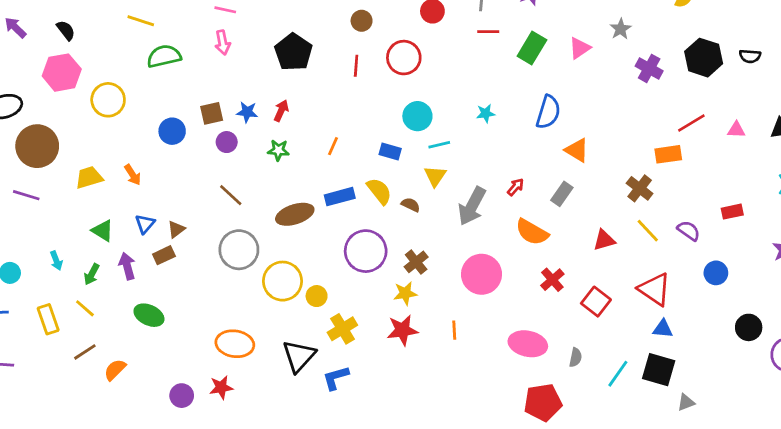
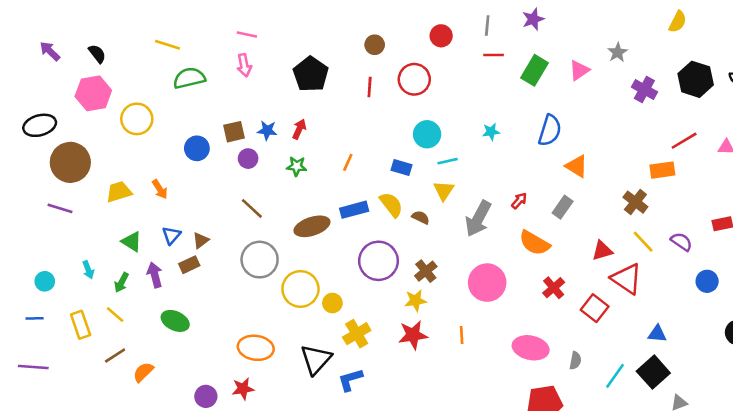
red triangle: (655, 289) -> (627, 279), moved
black square: (659, 370) -> (653, 372), turned 32

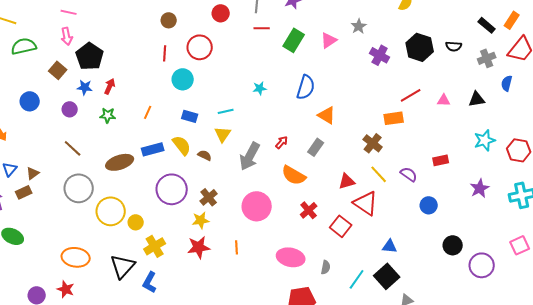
black pentagon: (311, 74) -> (90, 56), moved
brown square: (234, 132) -> (58, 70), moved, turned -36
cyan circle: (427, 134) -> (183, 79), moved
blue L-shape: (350, 380) -> (150, 282), turned -45
red star: (243, 389) -> (66, 289), turned 30

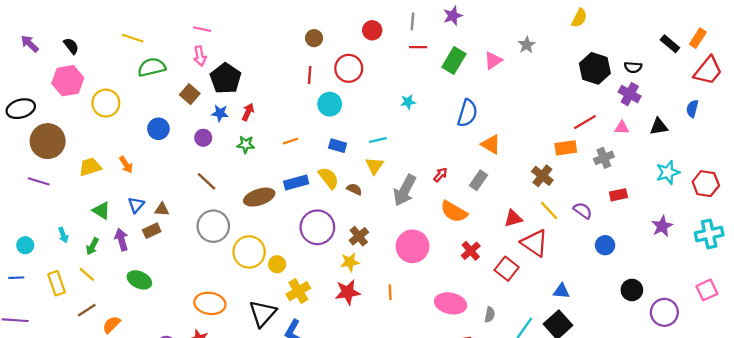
purple cross: (380, 55) -> (630, 94), moved
gray cross: (487, 58) -> (604, 158), moved
cyan star: (260, 88) -> (408, 102), moved
orange line: (148, 112) -> (291, 141), turned 48
brown triangle: (33, 173) -> (162, 209), turned 40

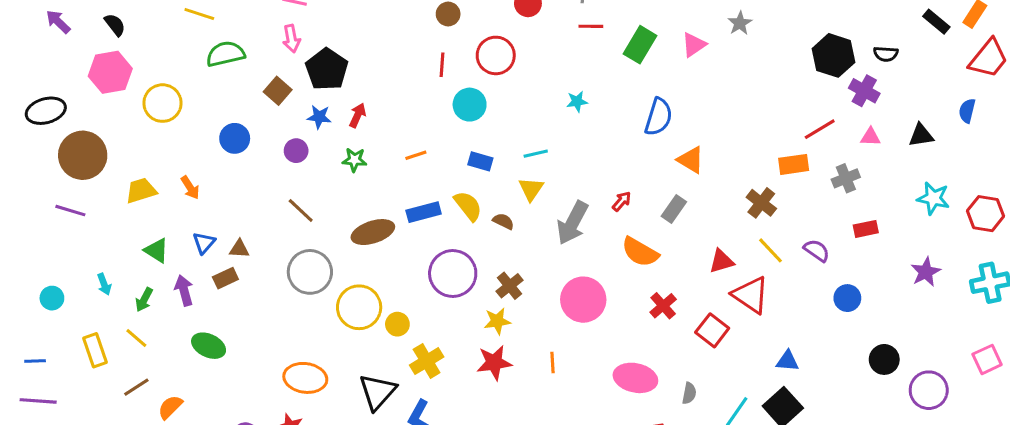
purple cross: (630, 94) -> (864, 91), moved
cyan star: (668, 172) -> (933, 198), turned 30
blue line: (16, 278) -> (35, 361), moved

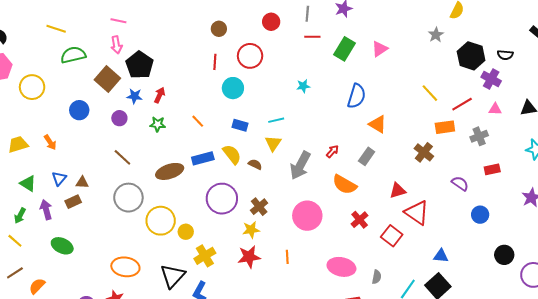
gray star: (740, 23) -> (436, 35), moved
brown square: (278, 91) -> (107, 79), size x1.4
orange line: (416, 155) -> (198, 121), turned 64
yellow line: (771, 250) -> (430, 93), moved

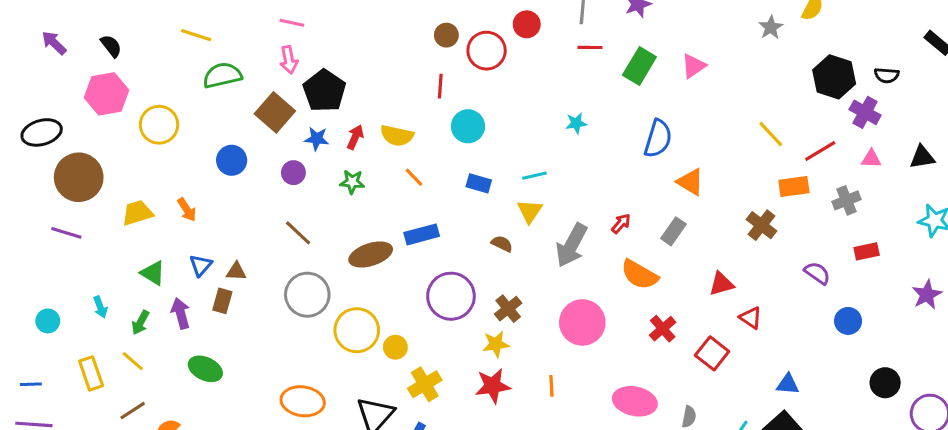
gray star: (436, 35) -> (771, 27), moved
red circle: (250, 56) -> (487, 51), moved
yellow semicircle: (232, 154) -> (397, 136), moved, turned 140
brown rectangle: (73, 202) -> (222, 301), turned -49
red triangle: (417, 213) -> (751, 318), size x0.6

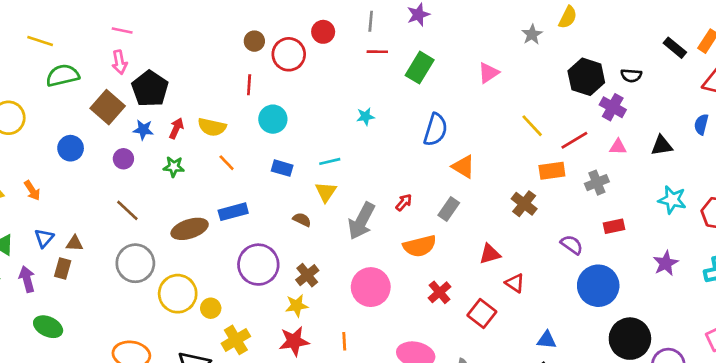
pink triangle: (694, 66) -> (488, 73), moved
orange semicircle: (639, 275) -> (420, 246), turned -44
blue circle: (848, 321) -> (598, 286), size x1.8
black circle: (885, 383) -> (630, 339), size x1.6

